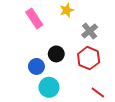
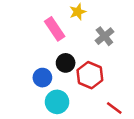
pink rectangle: (34, 19) -> (55, 29), moved
red hexagon: (89, 58) -> (90, 75), moved

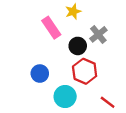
black circle: (66, 63) -> (78, 46), moved
cyan circle: (57, 102) -> (65, 97), moved

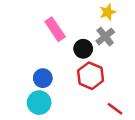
yellow star: (73, 11) -> (108, 12), moved
cyan circle: (65, 97) -> (39, 103), moved

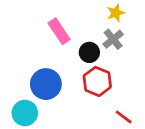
blue circle: (43, 78) -> (46, 84), size x1.5
cyan circle: (39, 103) -> (25, 113), moved

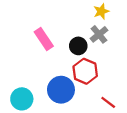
pink rectangle: (59, 31) -> (44, 39), moved
blue circle: (46, 84) -> (61, 90), moved

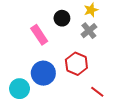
black circle: (78, 46) -> (62, 18), moved
blue circle: (61, 90) -> (43, 73), moved

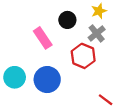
red hexagon: (76, 64) -> (83, 56), moved
cyan circle: (20, 89) -> (15, 77), moved

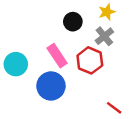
pink rectangle: (43, 38) -> (57, 56), moved
cyan circle: (15, 77) -> (16, 64), moved

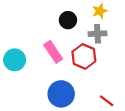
gray cross: (104, 36) -> (97, 34), turned 36
blue circle: (51, 86) -> (61, 94), moved

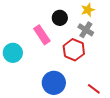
gray cross: (97, 34) -> (86, 30), turned 35
pink rectangle: (53, 52) -> (42, 35), moved

